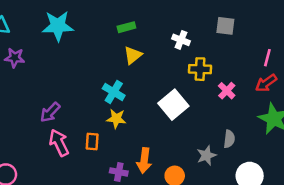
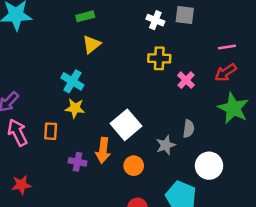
white cross: (181, 40) -> (155, 20), moved
pink line: (267, 58) -> (227, 47), turned 66
white square: (173, 105) -> (126, 125), moved

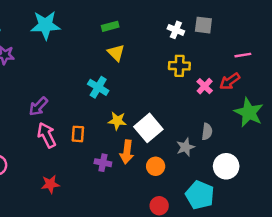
yellow triangle: (92, 44) -> (116, 53), turned -36
red arrow: (226, 72) -> (230, 81), moved
yellow star: (75, 108) -> (117, 121), moved

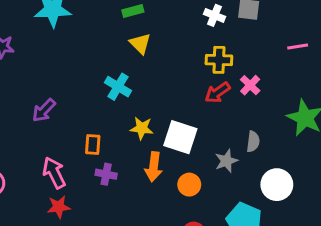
red arrow: (230, 81) -> (217, 93), moved
white square: (148, 128) -> (180, 137), turned -32
pink arrow: (47, 135) -> (54, 173), moved
purple cross: (103, 163) -> (106, 174), moved

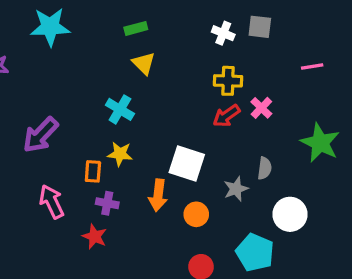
purple arrow: (44, 110) -> (40, 135), size x1.4
yellow star: (142, 128) -> (120, 154), moved
red star: (59, 207) -> (95, 237), moved, turned 30

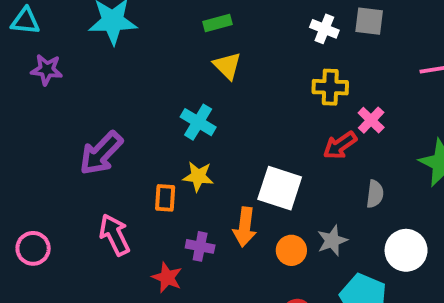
red arrow: (226, 116) -> (340, 145), moved
gray star: (236, 189) -> (332, 241), moved
purple cross: (107, 203) -> (200, 246), moved

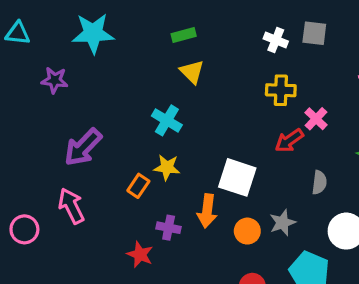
purple star: (47, 70) -> (55, 80), moved
orange rectangle: (165, 198) -> (138, 186), turned 30
pink arrow: (115, 235) -> (71, 206), moved

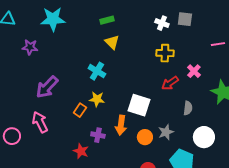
pink cross: (316, 119) -> (194, 71), moved

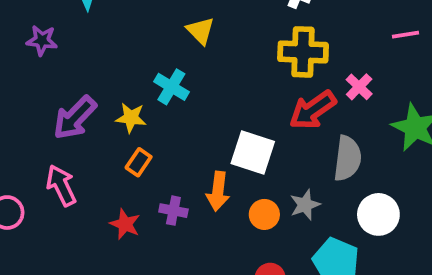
yellow cross: (165, 53) -> (303, 52), size x1.4
red arrow: (170, 83) -> (313, 110), size x1.4
yellow star: (97, 99) -> (131, 118), moved
gray semicircle: (188, 108) -> (347, 158), size x1.6
red star: (81, 151) -> (125, 224), moved

